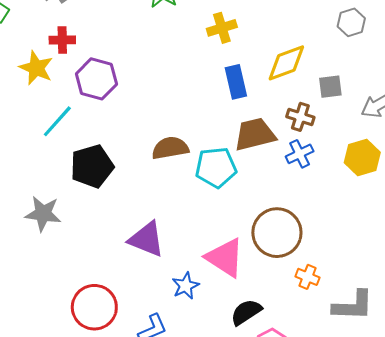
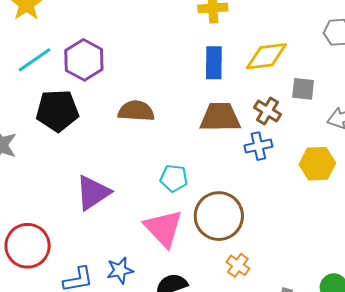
purple hexagon: (96, 79) -> (84, 60), moved
cyan pentagon: (216, 167) -> (174, 178), moved, size x0.7
purple triangle: (147, 239) -> (93, 193), turned 51
blue star: (186, 286) -> (120, 270), moved

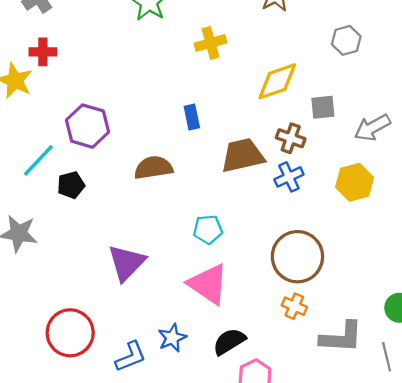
cyan line: (34, 60) -> (38, 160), moved
blue rectangle: (214, 63) -> (192, 117), moved, size x0.7
black pentagon: (57, 111) -> (71, 185), size x0.6
brown circle: (219, 216) -> (297, 257), moved

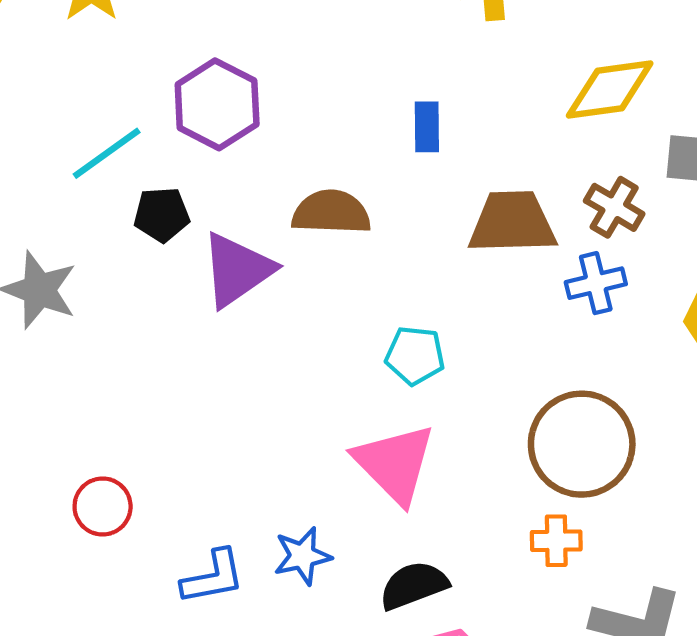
purple triangle: (127, 263) -> (237, 270), moved
orange cross: (294, 306) -> (556, 541), turned -35
red circle: (70, 333) -> (103, 506), size x0.6

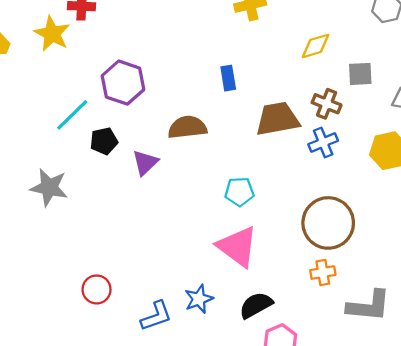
yellow diamond: (610, 90) -> (316, 46), size x0.7
purple triangle: (237, 270) -> (145, 163), size x0.7

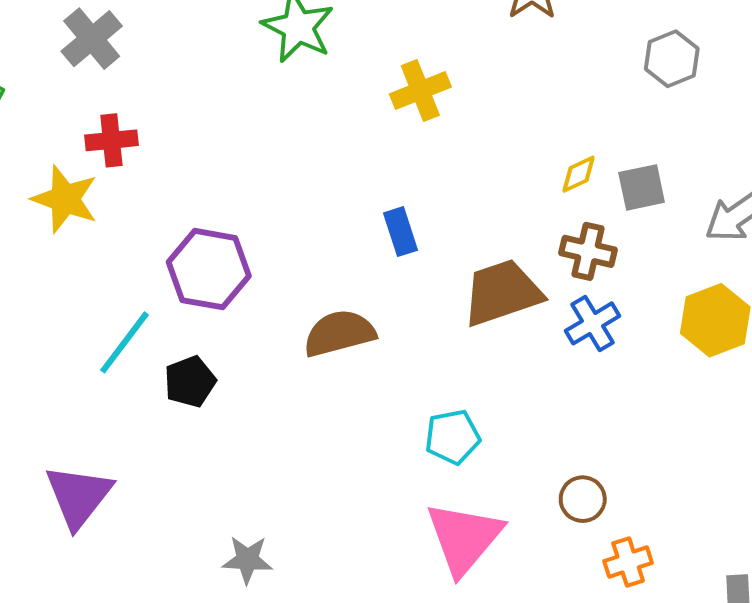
yellow diamond: (316, 46) -> (579, 174), moved, size x0.7
purple triangle: (145, 163) -> (78, 496), moved, size x1.4
gray star: (49, 187) -> (247, 560), moved, size x0.7
brown circle: (328, 223) -> (583, 499), moved, size x0.5
pink triangle: (237, 247) -> (464, 538), turned 42

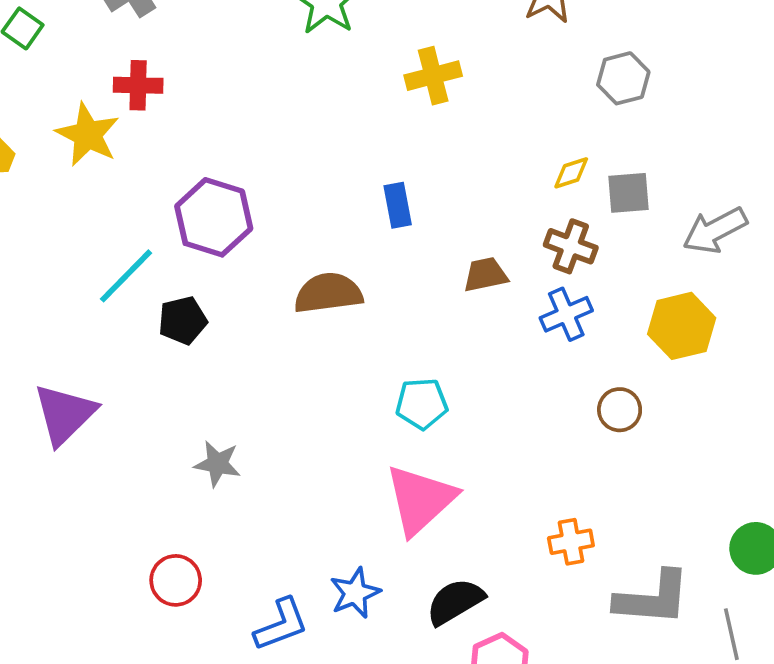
gray hexagon: (672, 59) -> (623, 78), moved
brown trapezoid: (502, 293) -> (485, 275), size x0.6
brown circle: (583, 499) -> (620, 410), moved
gray star: (247, 560) -> (217, 464), moved

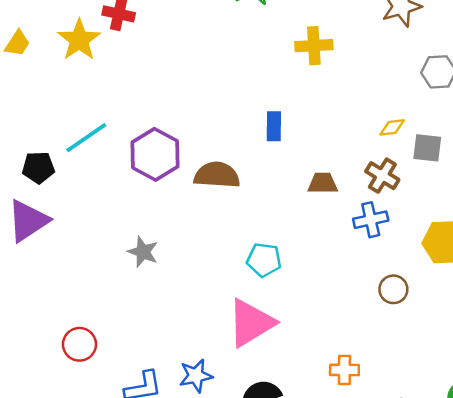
purple hexagon: (214, 217) -> (155, 154), moved
black pentagon: (183, 320) -> (38, 167), moved
gray star: (217, 464) -> (143, 252), moved

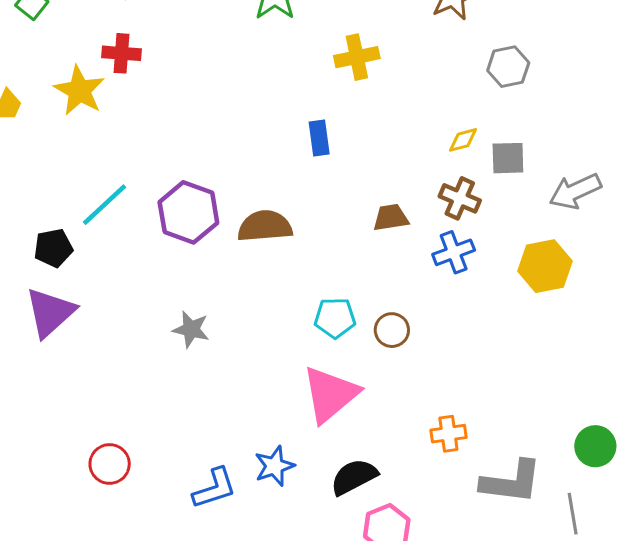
blue rectangle: (274, 126) -> (319, 138), moved
brown circle: (393, 289) -> (392, 330), moved
red circle: (79, 344) -> (110, 464), moved

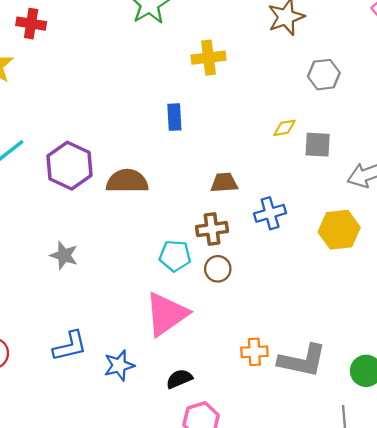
red cross: (121, 53) -> (31, 24), moved
brown cross: (460, 198) -> (212, 229), moved, turned -36
black semicircle: (354, 477) -> (179, 379), size x0.7
gray L-shape: (511, 482) -> (302, 361), moved
blue L-shape: (214, 488) -> (70, 346), moved

